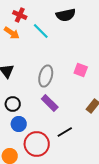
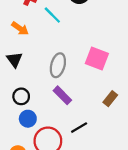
orange arrow: (12, 33) -> (20, 28), moved
pink square: (81, 70) -> (97, 59), size x1.5

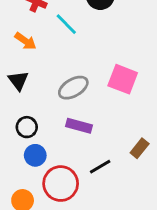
gray ellipse: (58, 65) -> (73, 88), turned 45
purple rectangle: (62, 95) -> (79, 126), turned -30
brown rectangle: (110, 99) -> (140, 148), moved

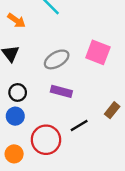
blue circle: (35, 155) -> (15, 116), moved

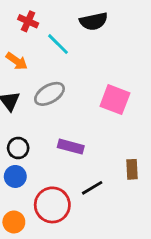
gray ellipse: (57, 59) -> (49, 94), moved
brown rectangle: (112, 110) -> (132, 169), turned -42

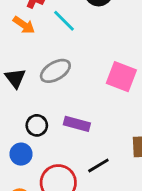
orange arrow: (17, 61) -> (24, 25), moved
black circle: (18, 148) -> (37, 125), moved

